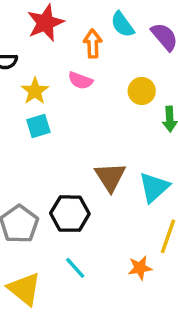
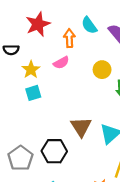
pink semicircle: (80, 81) -> (61, 63), turned -49

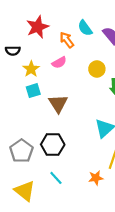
orange arrow: (69, 38) -> (67, 40), turned -35
brown triangle: (81, 127) -> (58, 103), moved

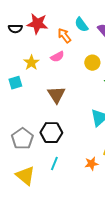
red star: (38, 27) -> (37, 24), turned 30
black semicircle: (13, 51) -> (15, 29), moved
cyan square: (33, 91) -> (15, 83), moved
cyan line: (56, 178) -> (54, 164), turned 64

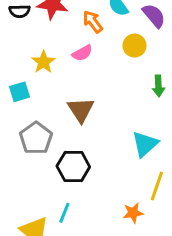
yellow circle: (92, 63) -> (135, 46), moved
gray pentagon: (22, 139) -> (36, 138), moved
cyan line: (54, 164) -> (64, 213), moved

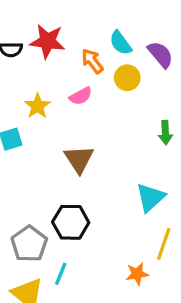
yellow circle: (135, 46) -> (127, 78), moved
gray pentagon: (36, 138) -> (29, 244), moved

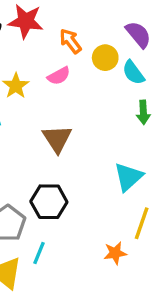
cyan semicircle: (121, 43) -> (133, 73), moved

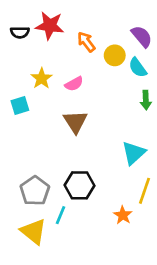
pink semicircle: (59, 76) -> (74, 84), moved
black hexagon: (49, 202) -> (79, 185), moved
orange star: (115, 253) -> (123, 215), turned -30

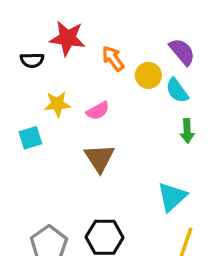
black semicircle: (20, 32) -> (32, 60), moved
yellow star: (42, 78) -> (57, 104), turned 30

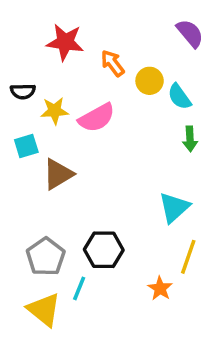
purple semicircle: (182, 52) -> (190, 33), moved
black semicircle: (32, 60) -> (23, 91), moved
pink semicircle: (98, 111) -> (97, 118), size x1.5
brown triangle: (99, 158) -> (58, 174), moved, turned 32

